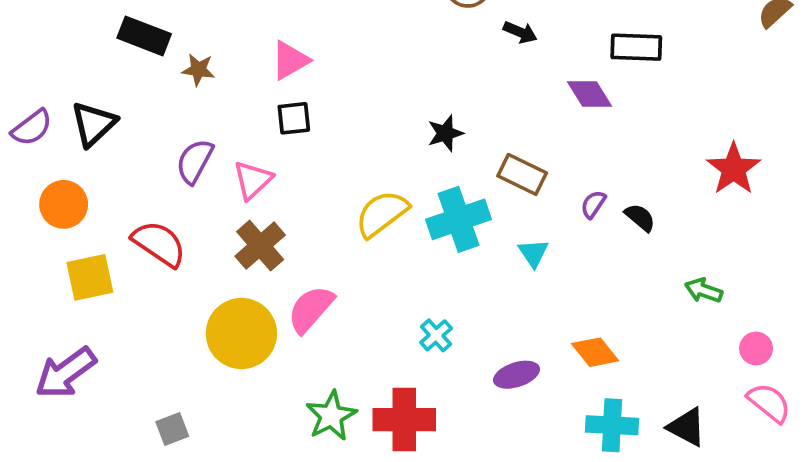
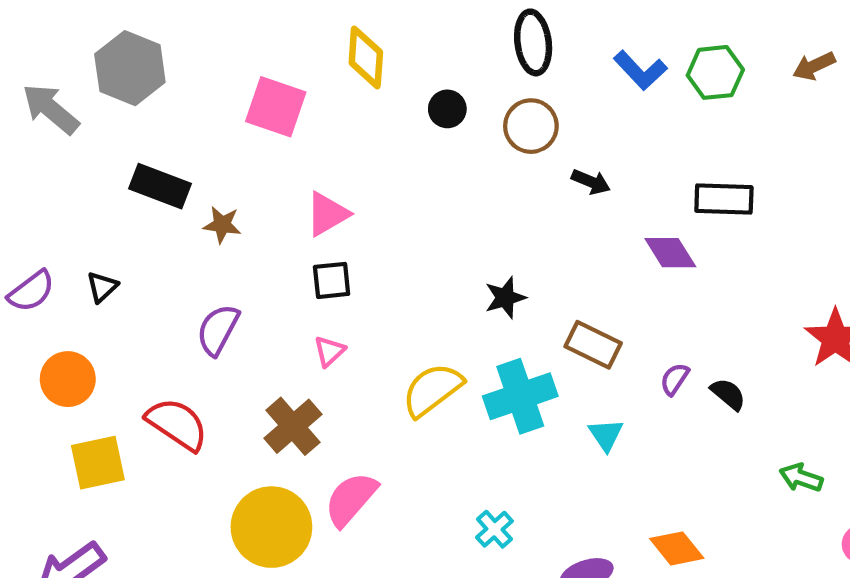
black triangle: (94, 124) -> (102, 287), size x0.6
pink triangle: (253, 180) -> (329, 351), moved, size x0.7

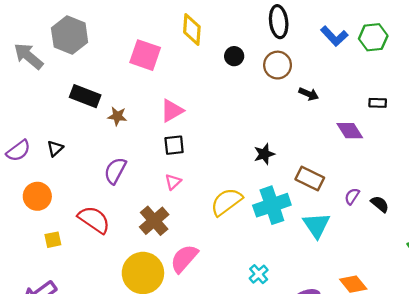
black rectangle: (724, 199) -> (378, 103), size x0.6
cyan triangle: (606, 435) -> (316, 225), size x1.5
yellow square: (98, 463) -> (53, 240), size x0.6

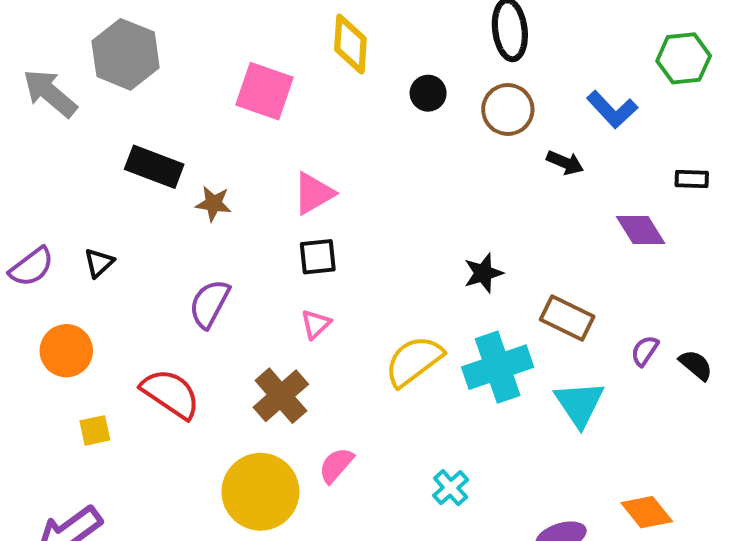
blue L-shape: (334, 36) -> (612, 110), moved
pink semicircle: (184, 259) -> (336, 465), size x0.7
cyan cross: (259, 274) -> (451, 488), moved

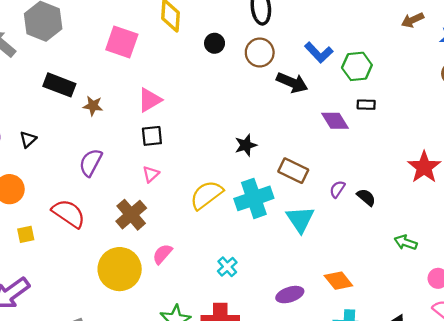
green hexagon: (684, 58) -> (357, 66), moved
black arrow: (565, 163) -> (292, 83), size x1.5
black rectangle: (692, 179) -> (366, 105), moved

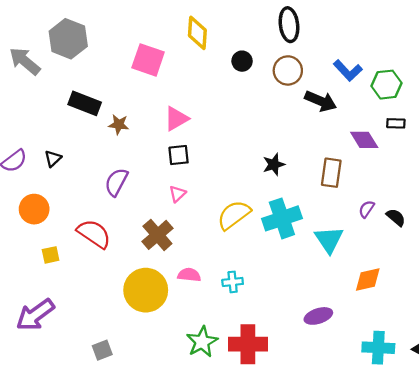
brown rectangle: (293, 171) -> (331, 173), moved, turned 72
pink semicircle: (162, 254) -> (189, 275), turned 55
cyan cross: (227, 267) -> (233, 282), moved, turned 36
orange diamond: (338, 281) -> (368, 280), moved, turned -64

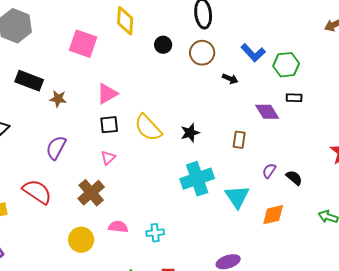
black arrow: (321, 101) -> (230, 79), size x0.6
brown rectangle: (331, 173) -> (239, 140), size x0.7
yellow semicircle: (234, 215) -> (148, 128), moved, turned -96
orange diamond: (368, 280) -> (273, 215), moved
yellow circle: (146, 290) -> (81, 240), size x0.7

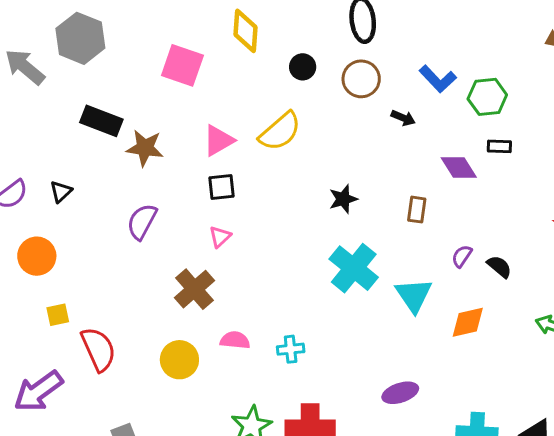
brown star: (58, 99) -> (145, 148), size x1.4
yellow semicircle: (148, 128) -> (280, 131), moved, turned -88
cyan cross: (197, 179) -> (354, 268), turned -32
red semicircle: (37, 192) -> (98, 349), moved, turned 32

